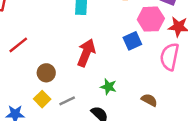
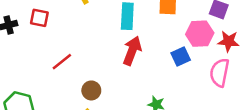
red arrow: (86, 53) -> (132, 51), moved

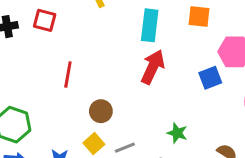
red line: (62, 62) -> (68, 75), turned -45

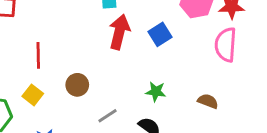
blue square: (210, 78) -> (160, 34), moved
yellow square: (94, 144) -> (33, 95), moved

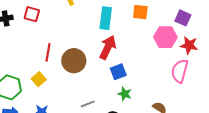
blue square: (160, 34) -> (118, 72), moved
brown circle: (77, 85) -> (74, 61), moved, size x1.5

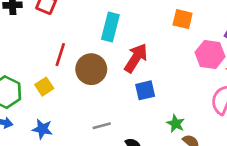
cyan rectangle: (106, 18) -> (110, 27), moved
green star: (125, 94) -> (176, 124), moved

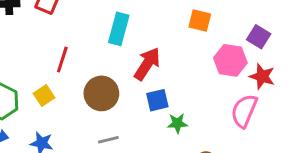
brown circle: (91, 69) -> (101, 93), moved
green star: (176, 124) -> (177, 123), moved, turned -30

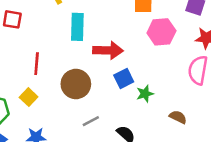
pink hexagon: (230, 60) -> (161, 32), moved
red arrow: (147, 64) -> (108, 50), turned 72

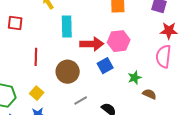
pink hexagon: (161, 32) -> (119, 41), moved
green star: (145, 94) -> (135, 78), moved
yellow square: (29, 97) -> (37, 93), moved

